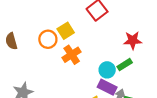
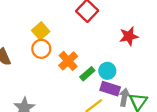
yellow square: (66, 31) -> (41, 31), moved
green rectangle: (125, 65) -> (87, 74), moved

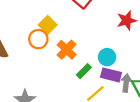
yellow square: (41, 31) -> (48, 25), moved
green rectangle: (87, 74) -> (84, 71), moved

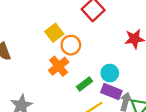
orange circle: (38, 39) -> (71, 45), moved
orange cross: (67, 50) -> (59, 66), moved

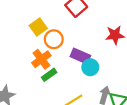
green rectangle: (85, 84) -> (49, 75), moved
purple rectangle: (111, 92) -> (80, 56), moved

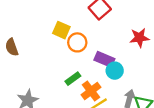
yellow square: (38, 27) -> (61, 30), turned -30
orange cross: (41, 59) -> (91, 91), moved

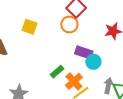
yellow square: (61, 30) -> (29, 27), moved
orange circle: (77, 42) -> (69, 25), moved

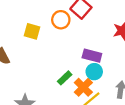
orange circle: (69, 25) -> (61, 20), moved
cyan circle: (93, 62) -> (94, 72), moved

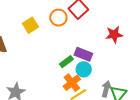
yellow square: (32, 31) -> (30, 25), turned 35
green rectangle: (65, 78) -> (66, 62), moved

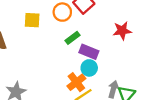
yellow square: (30, 25) -> (32, 20), turned 35
green rectangle: (66, 62) -> (72, 38), moved

